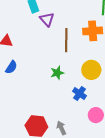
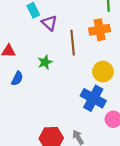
green star: (57, 73) -> (45, 62), moved
blue cross: (80, 94) -> (93, 98), size x1.6

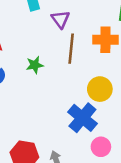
purple triangle: (49, 23) -> (60, 19), moved

